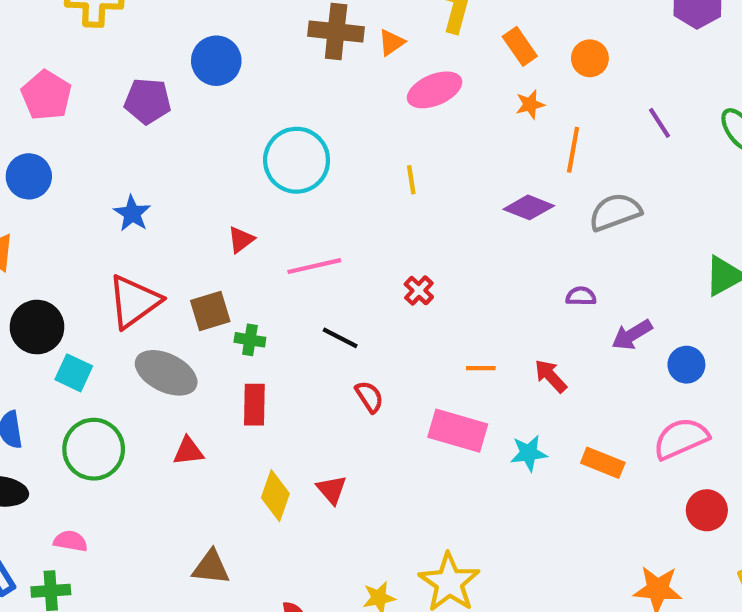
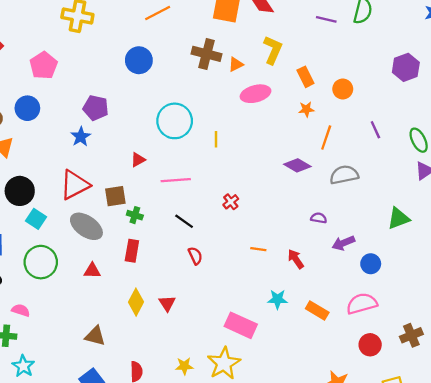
purple pentagon: (148, 101) -> (96, 108), moved
yellow line: (411, 180) -> (216, 139), moved
pink rectangle: (458, 431) -> (241, 325), moved

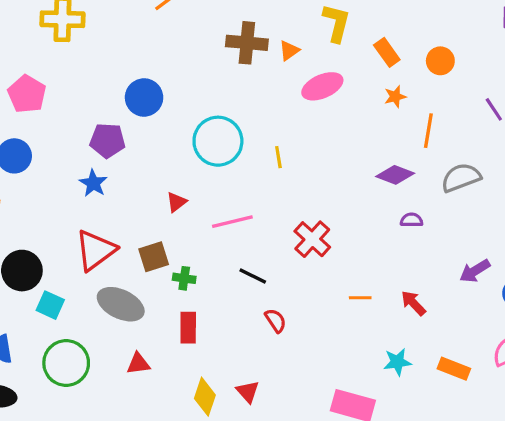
blue circle: (139, 60) -> (144, 97), moved
red cross: (231, 202) -> (312, 239), size x1.6
purple semicircle: (319, 218) -> (412, 220), moved

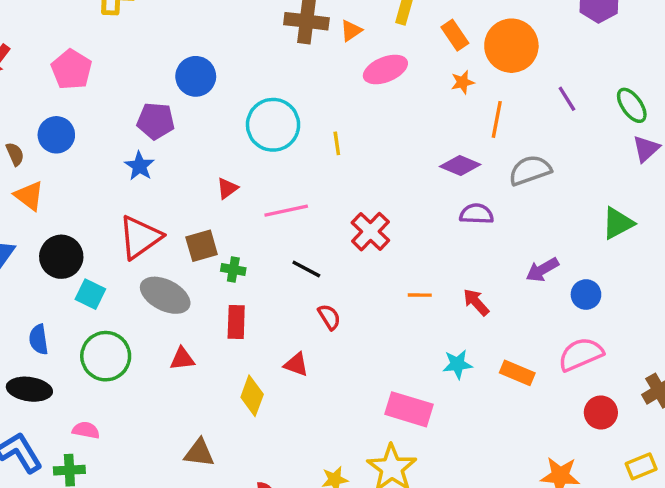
orange circle: (440, 61) -> (511, 46), size x1.8
purple semicircle: (412, 220) -> (476, 214), size x1.4
red triangle: (248, 392) -> (296, 365), moved, turned -30

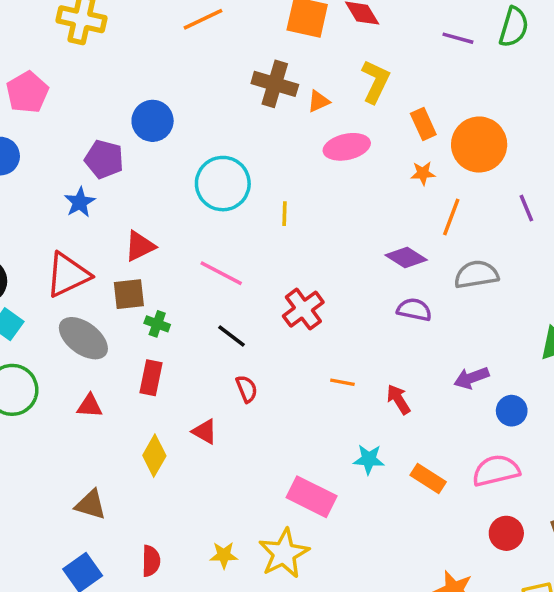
red triangle: (227, 188) -> (140, 246), moved, size x1.4
pink line: (286, 211) -> (221, 273), turned 30

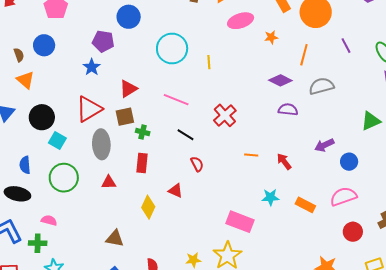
orange star: (423, 173) -> (271, 37), moved
gray ellipse: (83, 338) -> (101, 144), turned 56

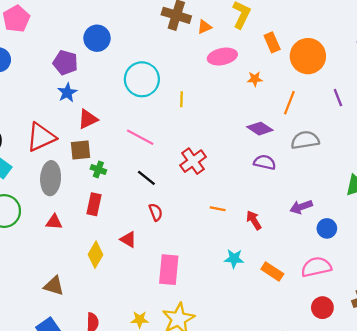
blue star: (92, 67) -> (67, 93), moved
pink rectangle: (240, 222) -> (169, 270), moved, turned 68

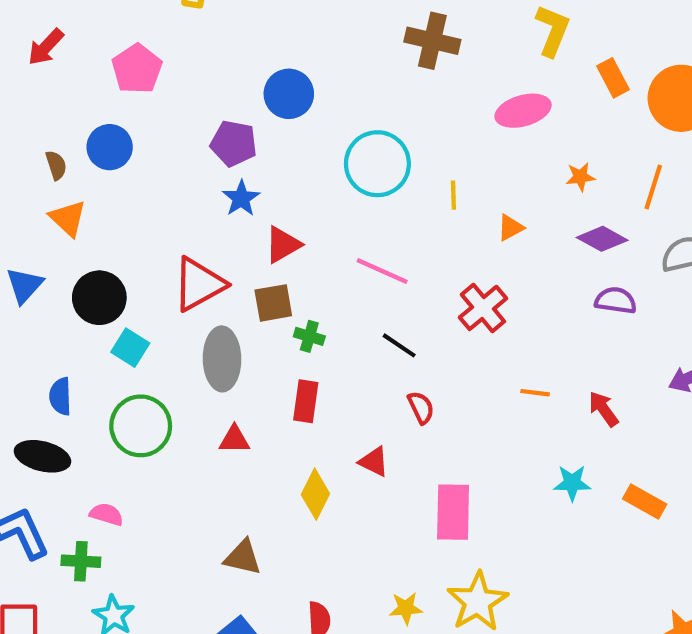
orange triangle: (204, 27) -> (510, 228), moved
orange star: (255, 79) -> (580, 177), moved

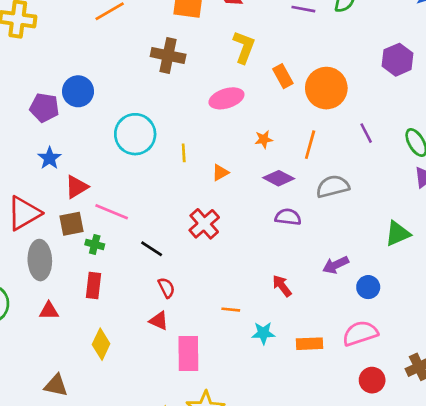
purple pentagon: (234, 143) -> (44, 108), moved
pink line: (382, 271) -> (112, 212), moved
orange line: (535, 393) -> (231, 310), moved
red triangle: (374, 462) -> (159, 321), moved
orange rectangle: (645, 501) -> (309, 344), turned -30

